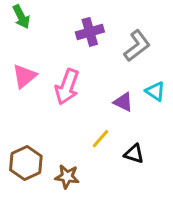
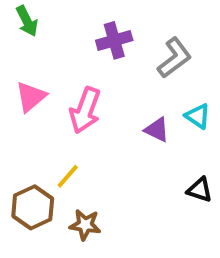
yellow line: (100, 139) -> (68, 176), moved
black triangle: (134, 154) -> (200, 190), moved

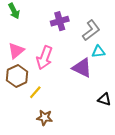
cyan triangle: (198, 116) -> (98, 52), moved, turned -40
purple triangle: (157, 130) -> (82, 68), size x1.5
brown hexagon: (33, 207) -> (17, 76), moved

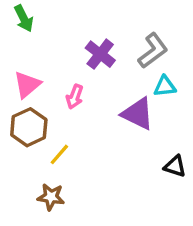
purple cross: (60, 21) -> (100, 54), moved, turned -36
pink arrow: (44, 58) -> (75, 97), size x0.6
brown star: (44, 118) -> (51, 197), moved

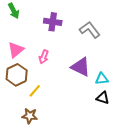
gray L-shape: (153, 51) -> (90, 30), turned -90
purple cross: (100, 54) -> (53, 22), moved, turned -30
cyan triangle: (165, 86) -> (102, 79), moved

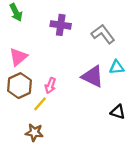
pink arrow: (44, 57) -> (50, 86), moved
cyan triangle: (102, 79) -> (117, 67), moved

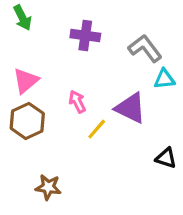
cyan triangle: (117, 67) -> (164, 79), moved
pink arrow: (50, 86) -> (77, 102), moved, turned 133
yellow line: (40, 104) -> (97, 129), moved

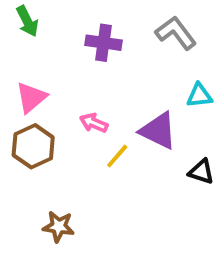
gray L-shape: (145, 48) -> (176, 33), moved
pink arrow: (77, 102) -> (94, 123), turned -40
black triangle: (166, 158) -> (201, 172), moved

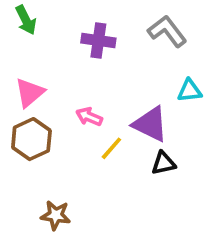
black triangle: (201, 172) -> (163, 163), moved, turned -30

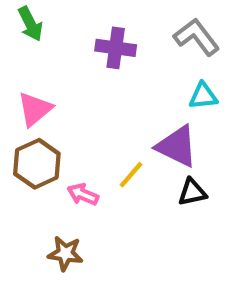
cyan triangle: (189, 91) -> (203, 96), moved
pink arrow: (89, 117) -> (83, 194), moved

